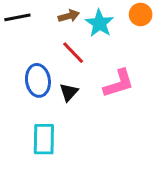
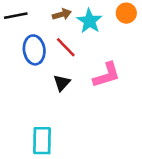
blue ellipse: (38, 80) -> (34, 50), moved
cyan rectangle: (44, 139) -> (42, 141), moved

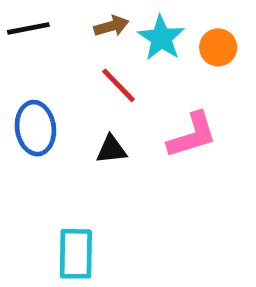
orange circle: (126, 13) -> (218, 47), moved
blue ellipse: (34, 50) -> (35, 128), moved
black triangle: (62, 83) -> (111, 149), turned 42

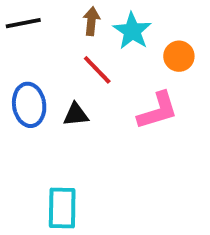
brown arrow: (111, 26) -> (91, 21), turned -68
orange circle: (218, 47) -> (179, 56), moved
black triangle: (111, 149) -> (76, 115), moved

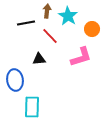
black line: (23, 23) -> (26, 23), moved
blue ellipse: (29, 105) -> (15, 80), moved

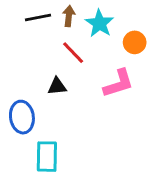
black line: (26, 23) -> (38, 18), moved

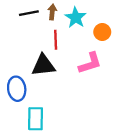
red line: (73, 53) -> (56, 40), turned 42
black triangle: (57, 86) -> (43, 65), size x1.6

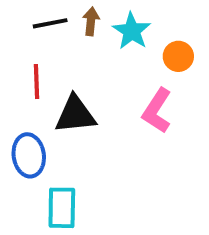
red line: (56, 40) -> (37, 82), moved
pink L-shape: (90, 63) -> (157, 111), turned 140

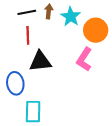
orange circle: (178, 56) -> (96, 30), size x1.5
red line: (37, 82) -> (28, 35), moved

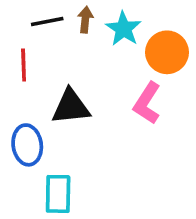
red line: (28, 35) -> (24, 65), moved

